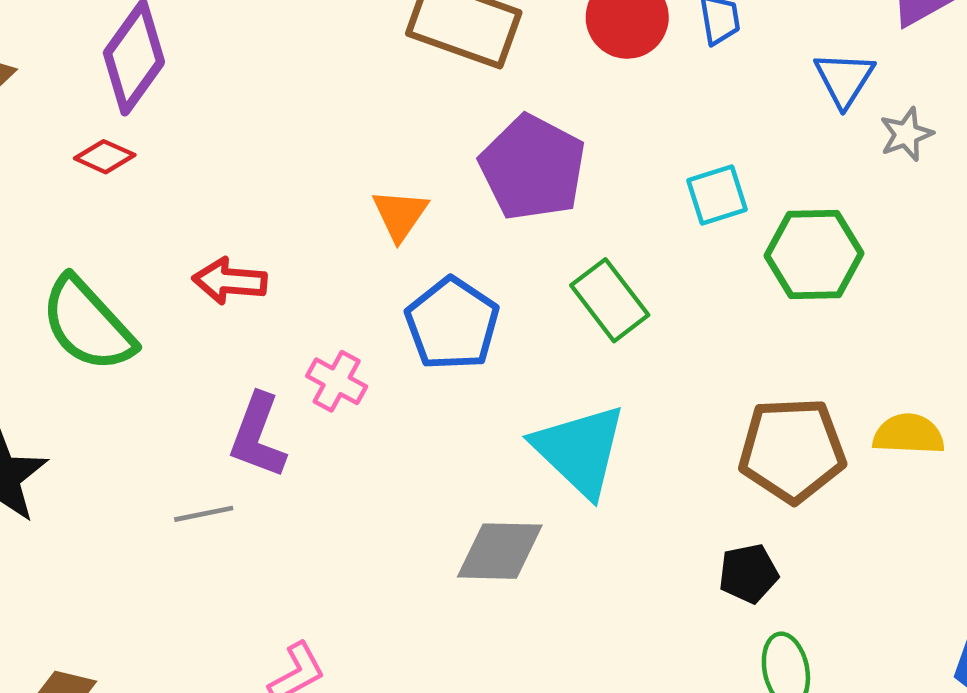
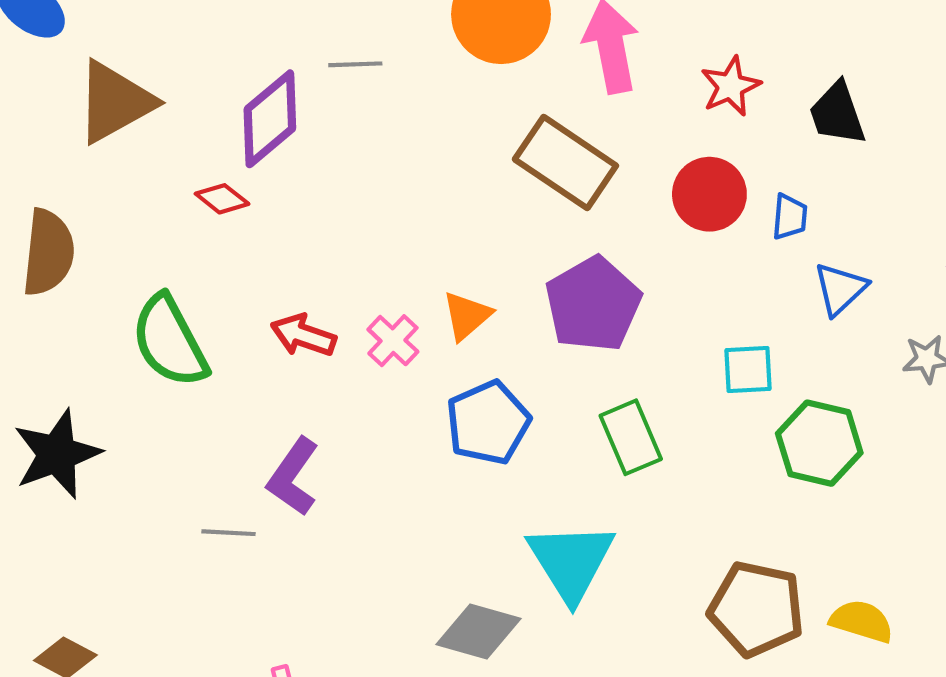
blue triangle: (844, 79) -> (840, 289), moved
pink cross: (337, 381) -> (393, 341), moved

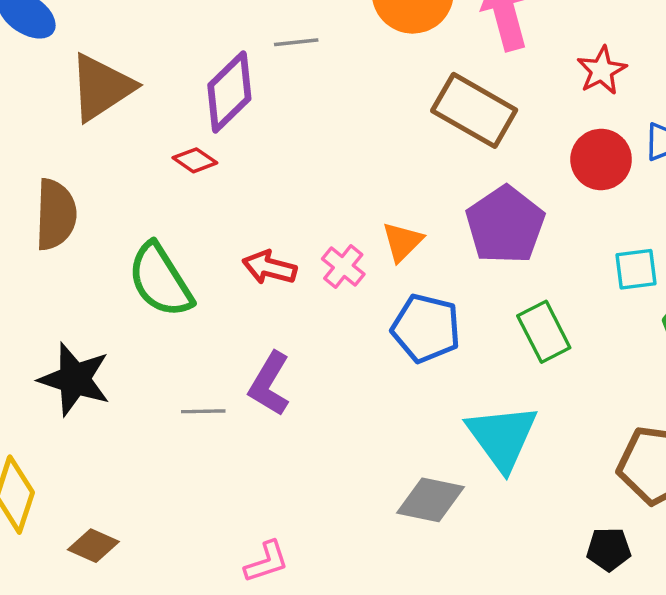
red star: (731, 86) -> (602, 70), moved
red circle: (709, 194) -> (601, 159), moved
blue pentagon: (488, 423) -> (426, 328), turned -30
black star: (57, 454) -> (75, 379), turned -30
gray line: (228, 533) -> (203, 411), moved

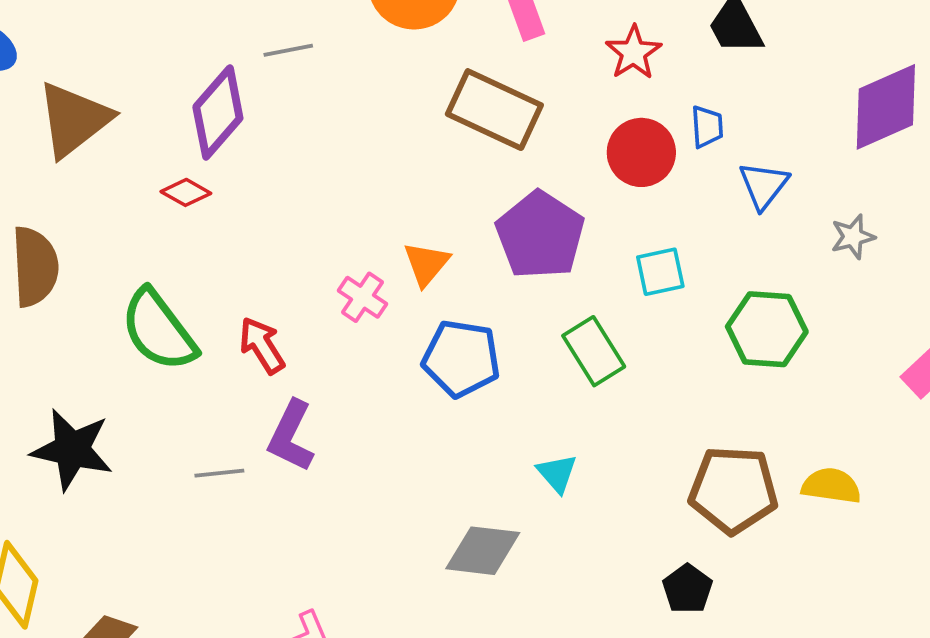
red arrow: (269, 267) -> (262, 345), moved, turned 48
cyan square: (636, 269) -> (660, 272), moved
cyan triangle: (502, 437) -> (557, 473), size x0.5
black pentagon: (609, 549) -> (687, 589), turned -30

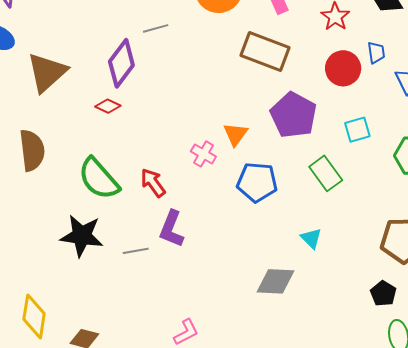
black star: (72, 450) -> (82, 236), moved

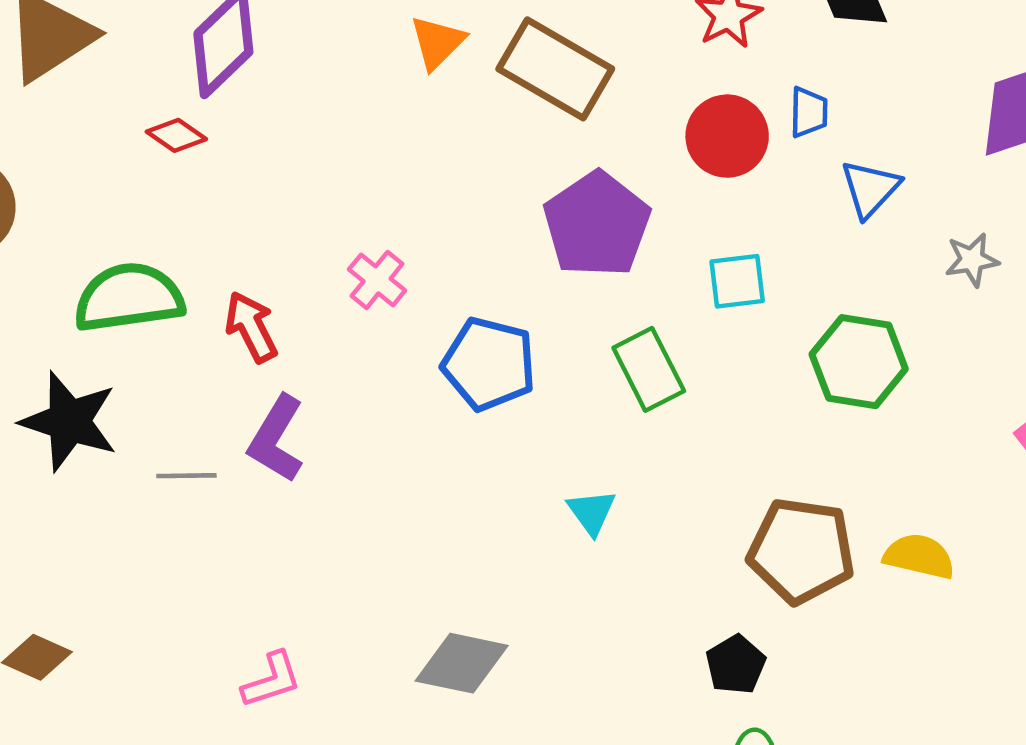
orange triangle: (235, 134) -> (437, 42), moved
green semicircle: (99, 179) -> (129, 298), turned 114
gray diamond: (275, 281) -> (462, 663), moved

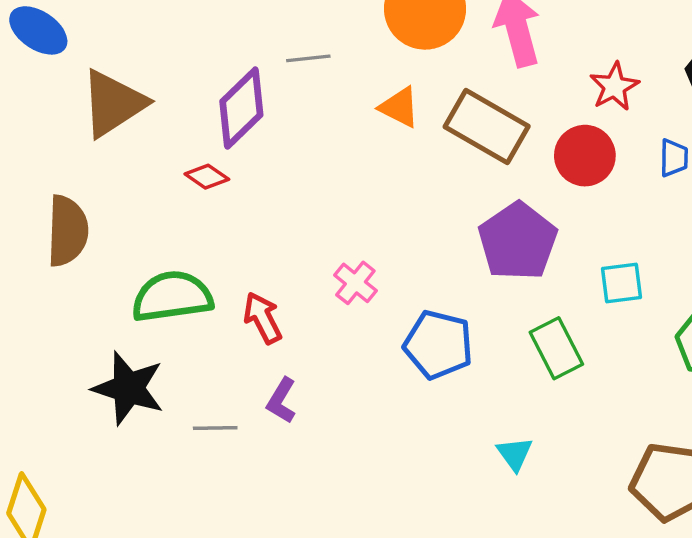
orange triangle: (437, 42) -> (399, 107), turned -48
red circle: (727, 136) -> (585, 156), moved
purple L-shape: (276, 439) -> (282, 401), size x0.7

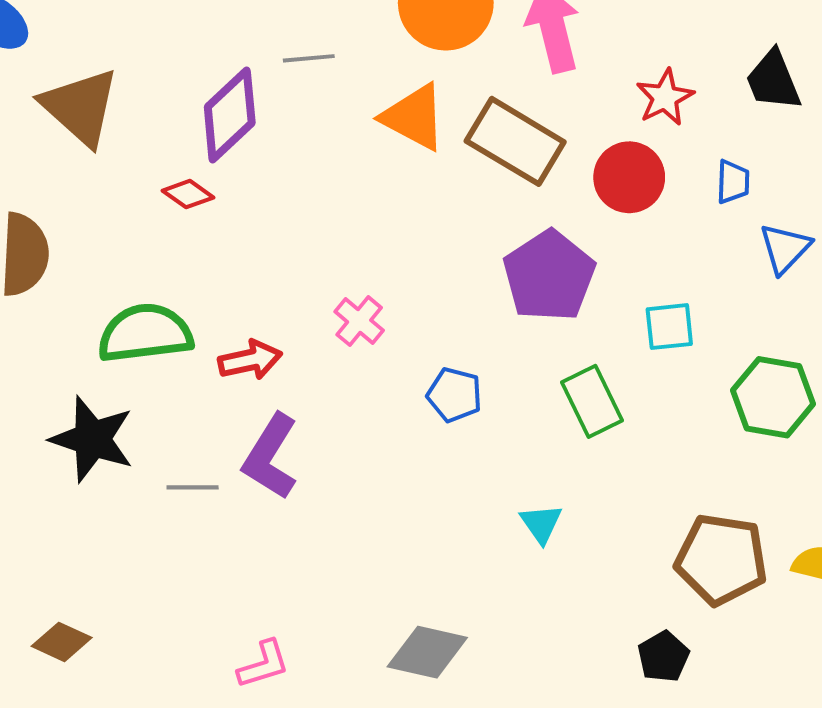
brown triangle: (113, 103) -> (80, 107), turned -46
orange triangle: (399, 107) -> (414, 117), size x1.4
red arrow: (263, 318) -> (250, 360), turned 104
blue pentagon: (438, 345) -> (454, 395), size x0.7
purple L-shape: (282, 401) -> (271, 457), size x1.6

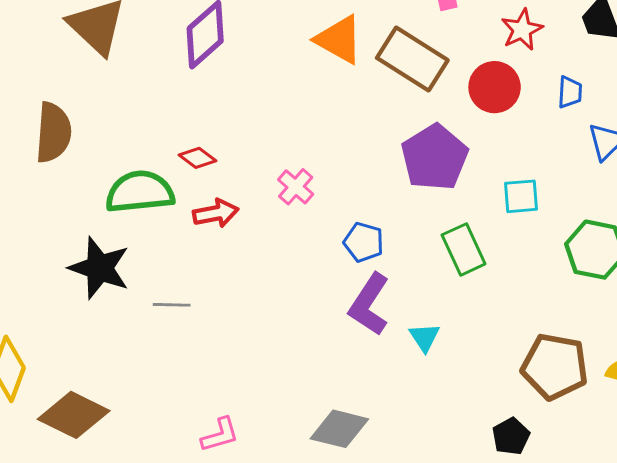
red diamond: (188, 194) -> (197, 158), moved
purple L-shape: (271, 457) -> (369, 304), moved
brown diamond: (62, 642) -> (74, 415), size x1.6

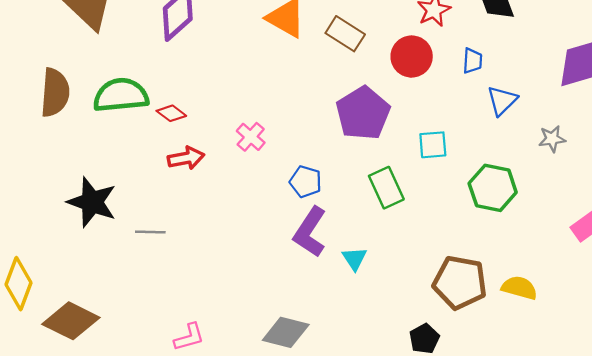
brown rectangle: (412, 59) -> (345, 34), size x0.7
green semicircle: (140, 192) -> (121, 95), moved

